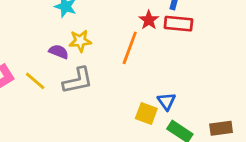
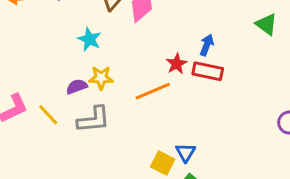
orange line: (130, 48) -> (153, 91), turned 40
purple semicircle: (59, 52) -> (77, 87), turned -48

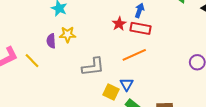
purple semicircle: (77, 87) -> (51, 41), turned -72
orange line: (153, 91) -> (134, 55), moved
gray L-shape: (94, 120) -> (93, 67), moved

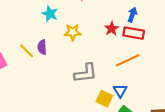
yellow star: (68, 34) -> (73, 32), moved
yellow line: (32, 61) -> (27, 51), moved

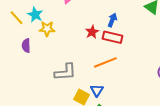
yellow star: (73, 32) -> (47, 29), moved
yellow line: (27, 51) -> (16, 18), moved

